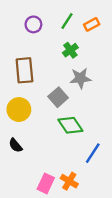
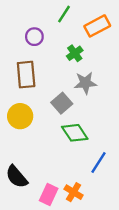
green line: (67, 21) -> (64, 14), moved
purple circle: (33, 24) -> (34, 37), moved
orange rectangle: (92, 24) -> (97, 26), size x1.5
black semicircle: (16, 145) -> (17, 177), moved, size x1.5

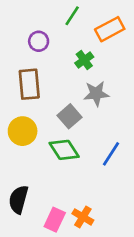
green diamond: (75, 133) -> (64, 150), moved
blue line: (98, 162) -> (111, 154), moved
black semicircle: (17, 177) -> (19, 200), turned 55

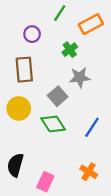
orange cross: (83, 217) -> (89, 172), moved

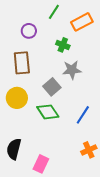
green cross: (70, 50) -> (63, 45), turned -32
orange cross: (89, 172) -> (89, 150), moved, turned 35

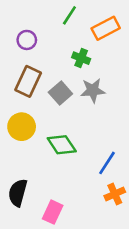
purple circle: (29, 31) -> (27, 40), moved
brown rectangle: (22, 63) -> (28, 81), turned 30
gray square: (52, 87) -> (60, 93), moved
blue line: (83, 115) -> (107, 163), moved

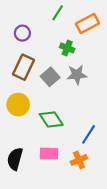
orange cross: (115, 194) -> (79, 160), moved
pink rectangle: (53, 212) -> (49, 154), moved, turned 66

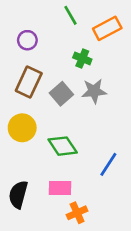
green line: (58, 13) -> (71, 15), turned -63
orange cross: (79, 160) -> (77, 213), moved

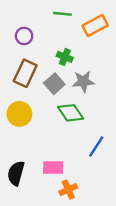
green line: (71, 15) -> (62, 14), turned -54
green cross: (82, 58) -> (65, 57), moved
green diamond: (63, 146) -> (71, 113), moved

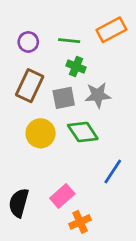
green line: (62, 14) -> (69, 41), moved
gray square: (54, 84) -> (64, 98), turned 30
yellow circle: (19, 114) -> (41, 133), moved
pink rectangle: (53, 167) -> (62, 196), turned -42

